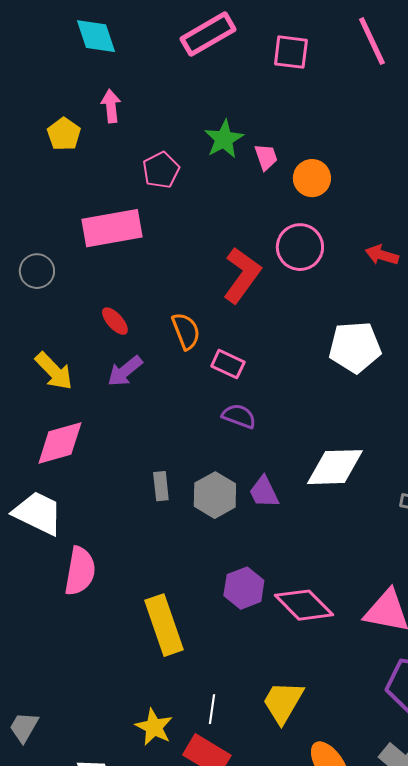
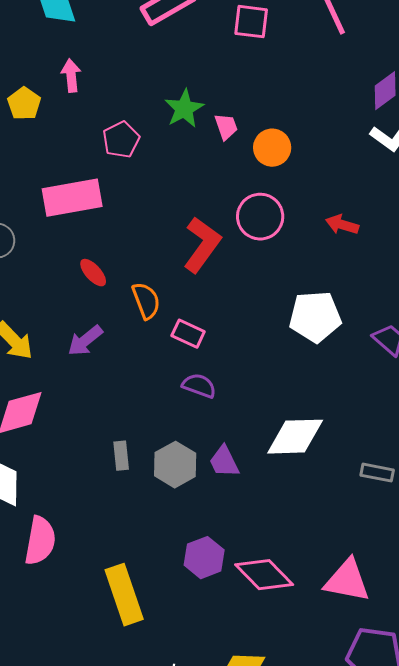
red ellipse: (115, 321) -> (93, 273), moved

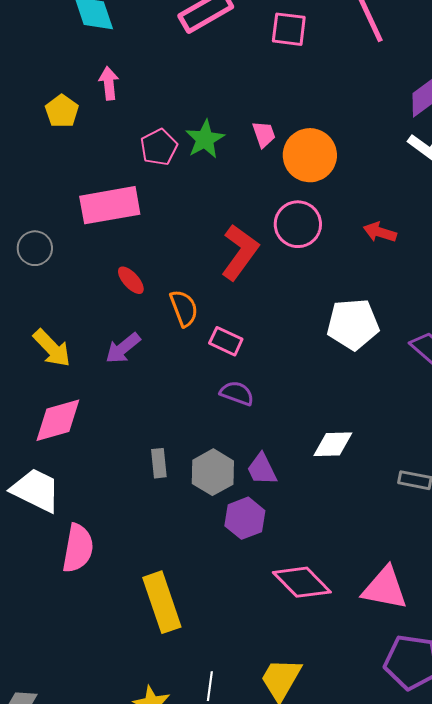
green star: (184, 109) -> (205, 139), moved
orange circle: (272, 148) -> (310, 155), size x1.4
white diamond: (295, 437) -> (333, 444), size x0.7
purple hexagon: (204, 558) -> (245, 518), moved

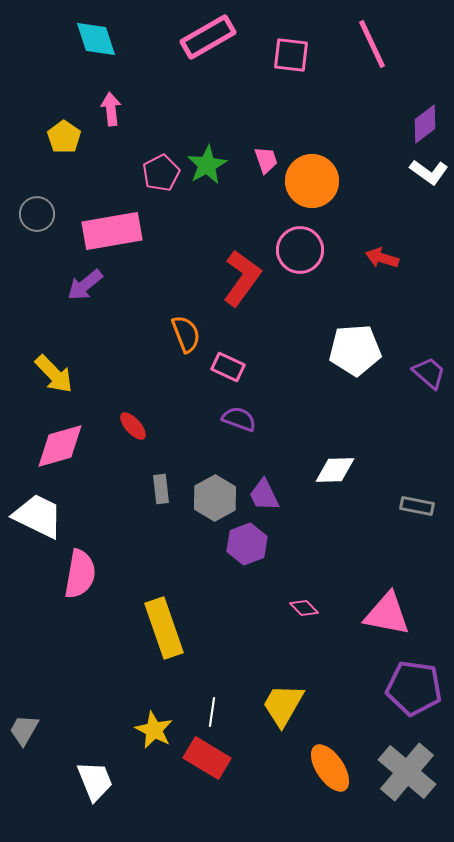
gray circle: (35, 248) -> (37, 214), moved
red ellipse: (131, 280) -> (133, 426), moved
purple arrow: (123, 348) -> (85, 285), moved
pink diamond: (302, 582) -> (304, 608), size x0.5

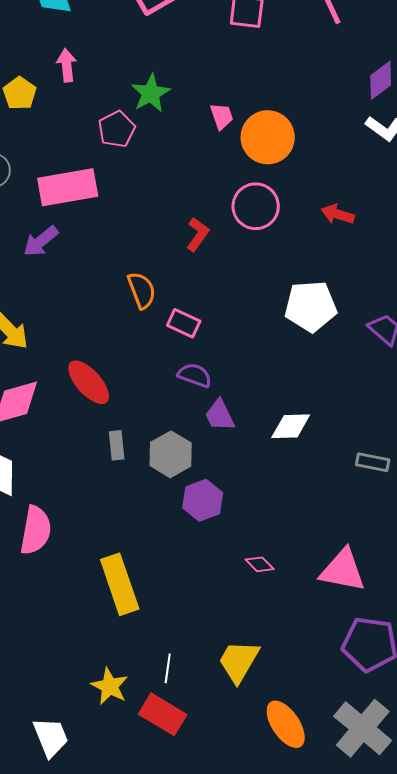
green star: (207, 165) -> (151, 93), moved
red L-shape: (242, 278) -> (198, 234), size x0.6
red ellipse: (133, 426) -> (89, 382), size x1.6
purple trapezoid: (264, 495) -> (220, 415), moved

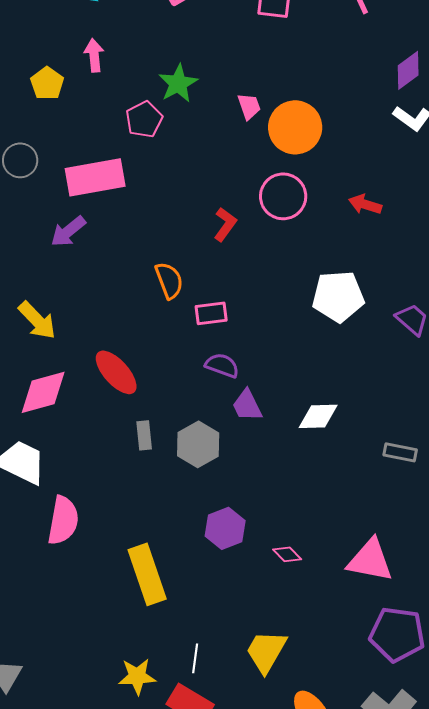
pink rectangle: (184, 323) -> (211, 313), turned -32
purple hexagon: (203, 500) -> (225, 528), moved
yellow star: (110, 686) -> (137, 676), turned -30

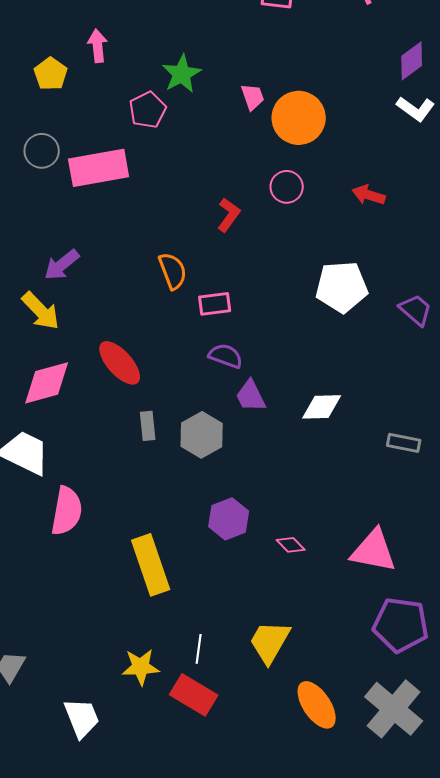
gray circle: (20, 160) -> (42, 151), moved
pink circle: (283, 196) -> (287, 187), size x0.7
purple arrow: (68, 231) -> (62, 265), moved

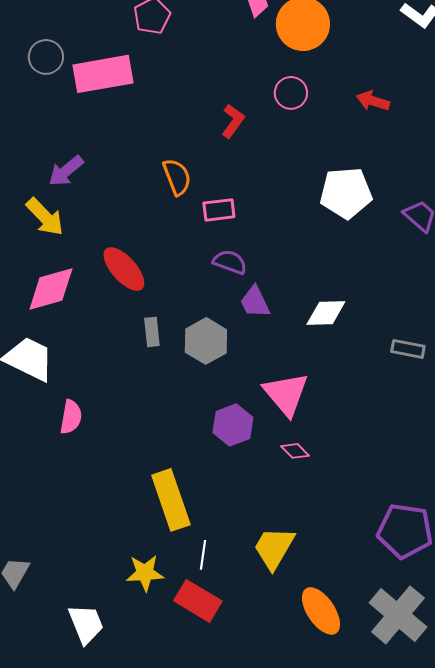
pink semicircle: (67, 511) -> (71, 417), size x0.7
pink triangle: (374, 551) -> (286, 394), moved, turned 39
yellow rectangle: (151, 565) -> (171, 500), moved

